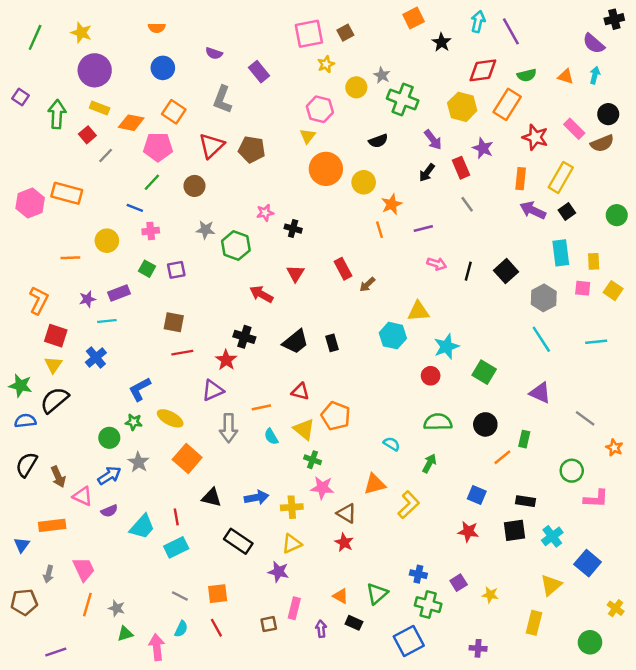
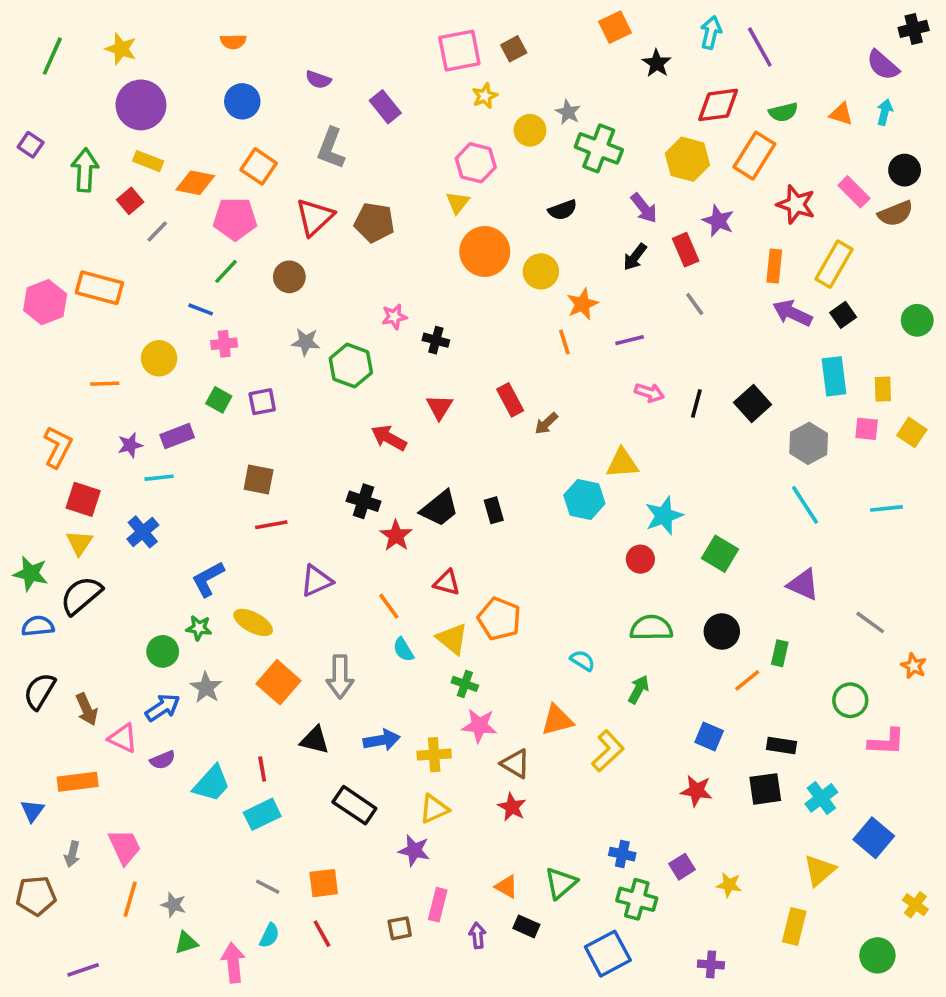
red star: (226, 360) -> (396, 536), moved
orange line: (261, 407) -> (389, 606), turned 66
gray arrow: (229, 428) -> (340, 677), moved

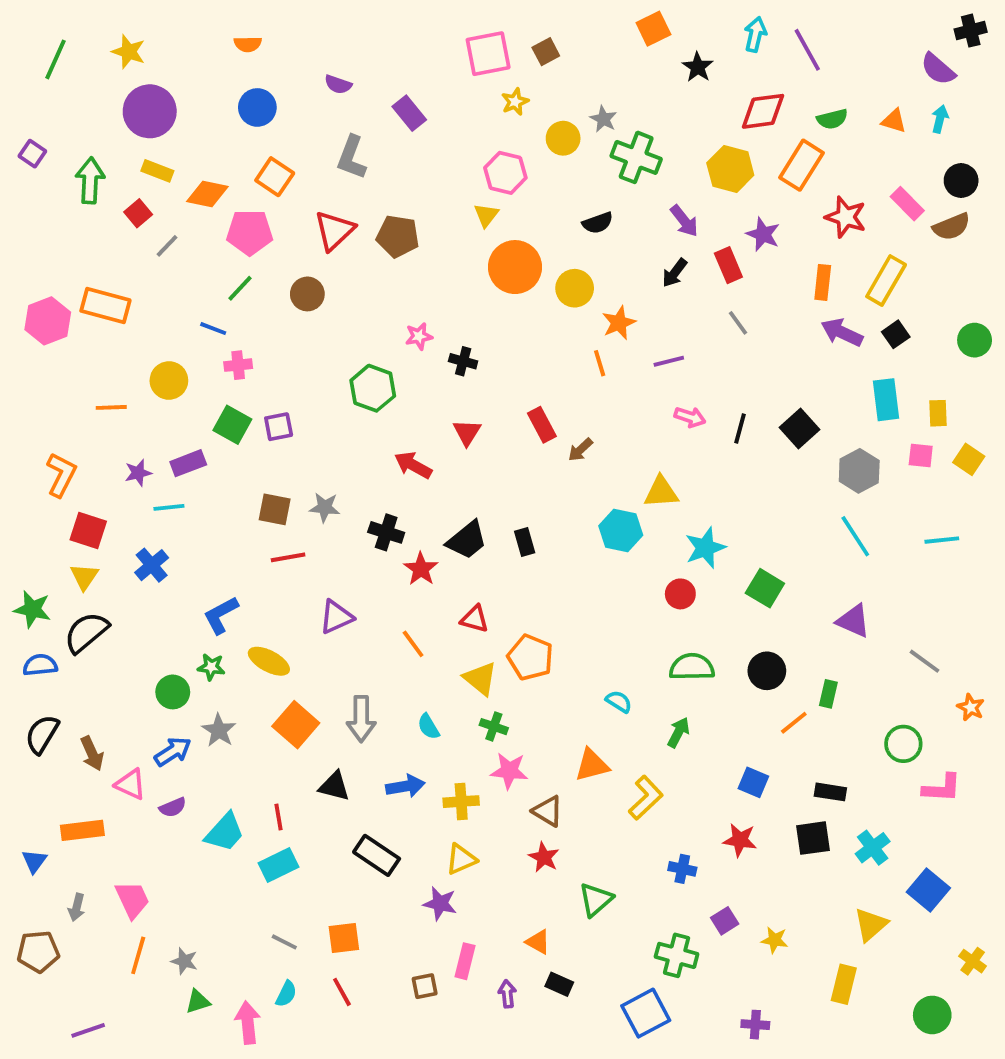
gray star: (306, 342) -> (325, 507), moved
green square: (219, 400) -> (232, 425), size x1.4
cyan semicircle: (403, 650) -> (428, 727), moved
blue cross: (622, 854) -> (682, 869), moved
green triangle: (561, 883) -> (596, 900), moved

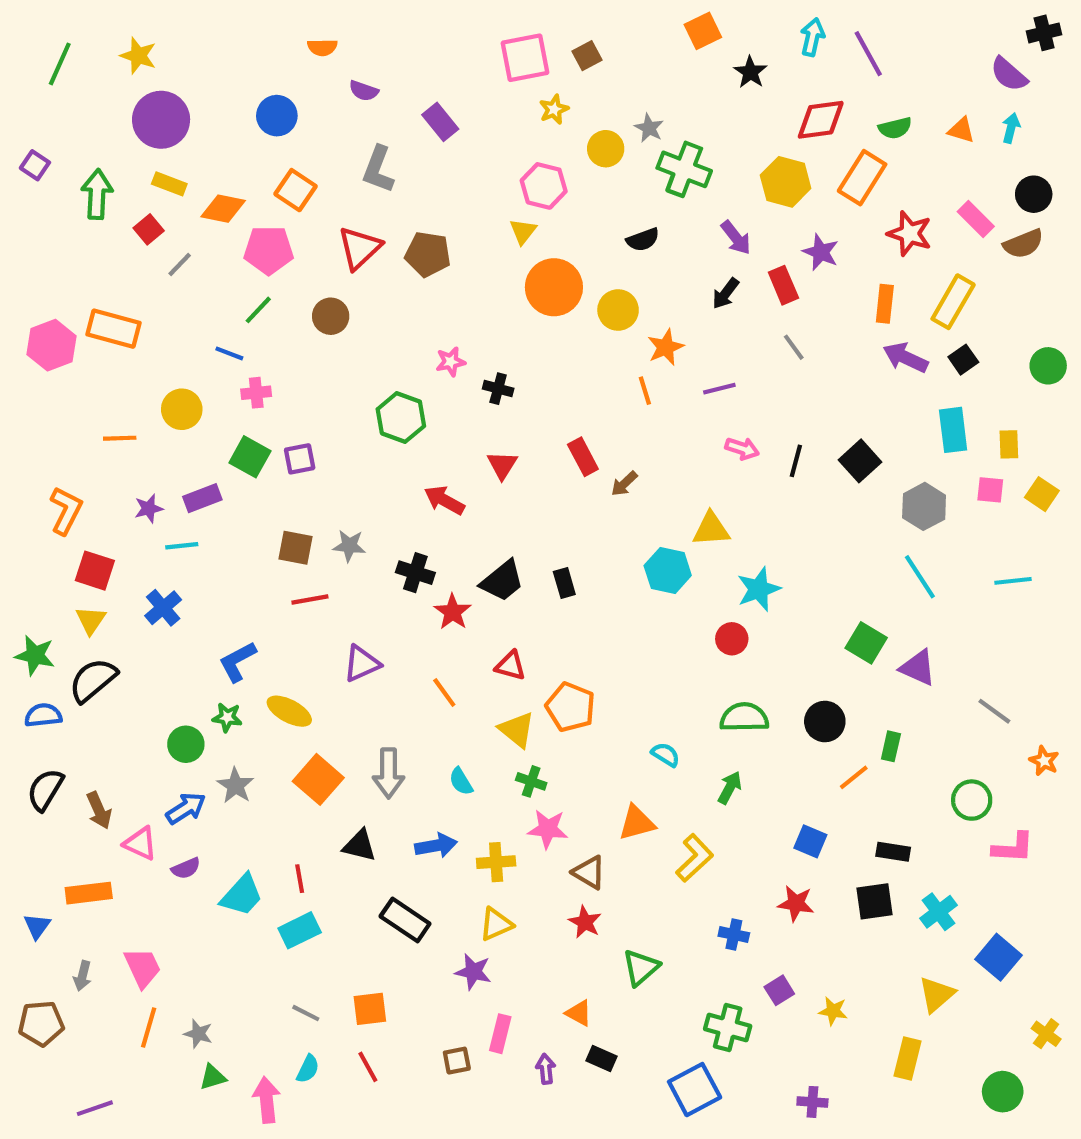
orange semicircle: (248, 44) -> (322, 47), moved
green square: (765, 588) -> (866, 643), moved

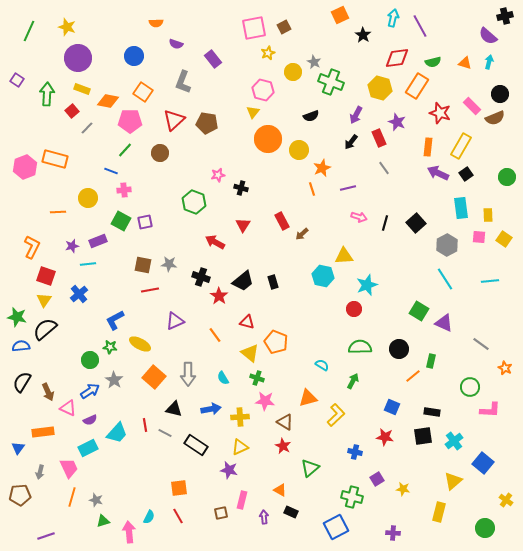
purple arrow: (736, 238) -> (356, 115), turned 66
cyan rectangle: (300, 930) -> (88, 448), moved
gray line: (306, 1013) -> (165, 433), moved

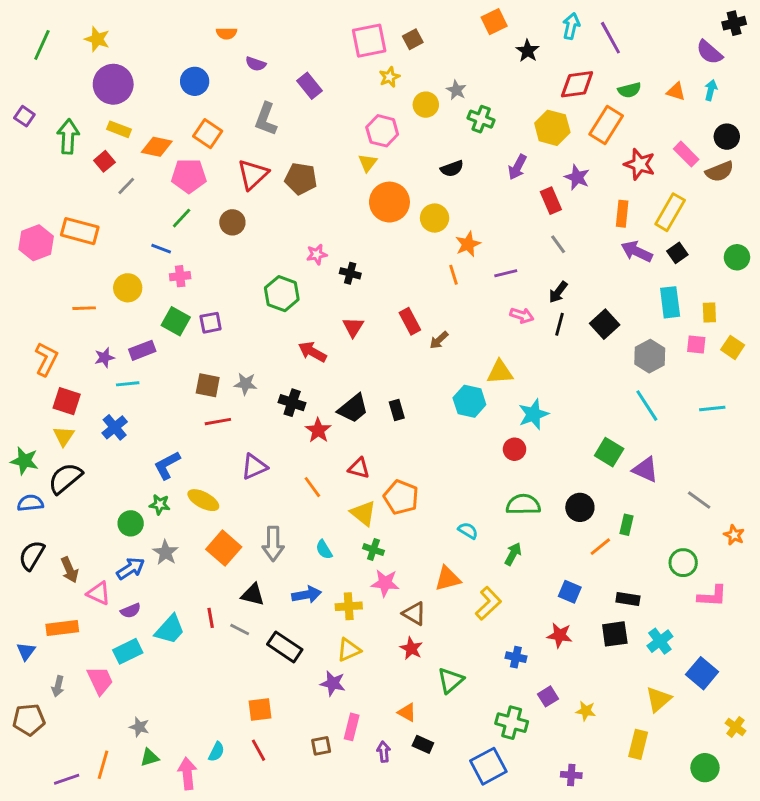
green cross: (331, 82) -> (481, 119), size x0.7
black arrow: (351, 142) -> (558, 292), moved
orange line: (72, 497) -> (103, 765), moved

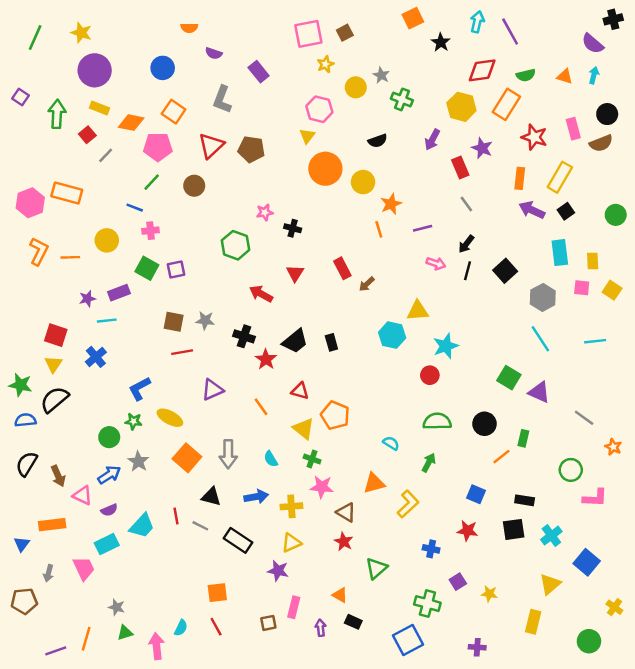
pink rectangle: (686, 154) -> (573, 129), turned 30
orange L-shape: (46, 359) -> (39, 251), moved

